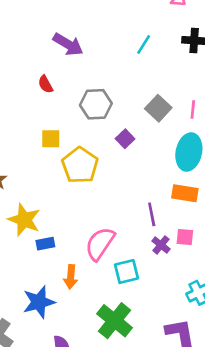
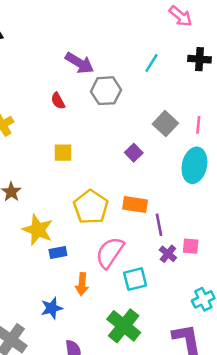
gray hexagon: (96, 104) -> (106, 91), moved
yellow pentagon: (80, 165) -> (91, 207), moved
orange rectangle: (185, 193) -> (135, 204), moved
blue star: (39, 302) -> (52, 308), size x0.7

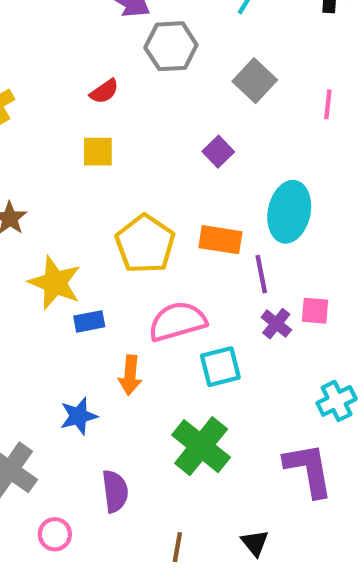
red semicircle: (58, 101) -> (104, 91), moved, turned -96
gray square: (165, 124) -> (255, 81), moved
cyan ellipse: (194, 165) -> (289, 212), moved
pink semicircle: (110, 253) -> (177, 321), turned 40

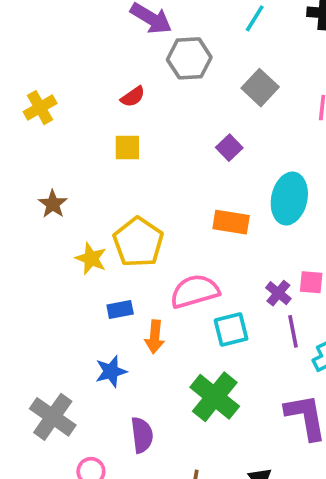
yellow pentagon: (145, 244) -> (138, 242), moved
purple line: (261, 274) -> (293, 331), moved
yellow star: (55, 283) -> (91, 259), size x0.7
blue rectangle: (89, 321) -> (120, 309), moved

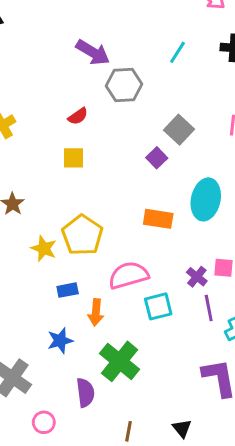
gray square: (260, 88) -> (179, 130), moved
green cross: (215, 397) -> (120, 361), moved

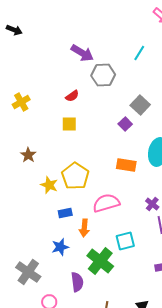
cyan square: (158, 306) -> (125, 241), moved

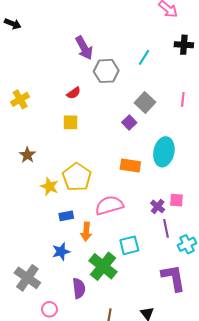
purple arrow: (82, 53) -> (84, 48), turned 30
cyan line: (139, 53) -> (144, 57), moved

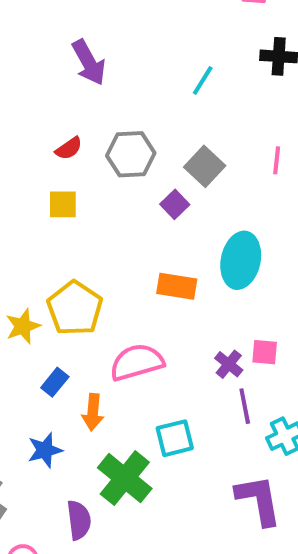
gray hexagon: (106, 71) -> (131, 154), moved
yellow star: (49, 186) -> (23, 326), turned 30
blue rectangle: (66, 216) -> (55, 382), turned -40

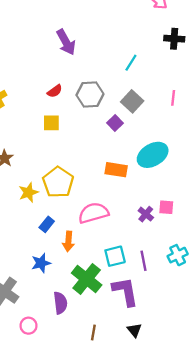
cyan line: (203, 80) -> (131, 63), moved
cyan ellipse: (241, 260) -> (153, 155), turned 48
purple line: (245, 406) -> (143, 261), moved
purple L-shape: (259, 500) -> (125, 291), moved

